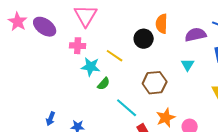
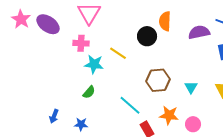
cyan triangle: (188, 65) -> (191, 87), moved
green semicircle: (104, 84) -> (89, 92), moved
orange star: (166, 118) -> (169, 115), turned 30

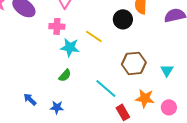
blue arrow: (54, 116) -> (30, 99), turned 112

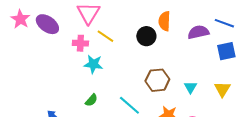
yellow line: (94, 36) -> (105, 36), moved
green semicircle: (65, 75) -> (91, 100), moved

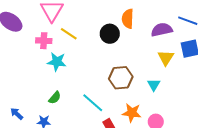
yellow triangle: (222, 89) -> (166, 58), moved

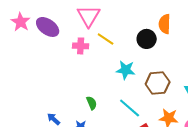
cyan star: (57, 62) -> (126, 70), moved
green semicircle: (55, 98) -> (92, 103), turned -64

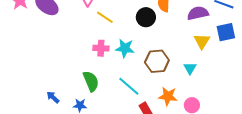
pink cross: (81, 46) -> (101, 48), moved
green semicircle: (92, 103) -> (91, 81), size x1.5

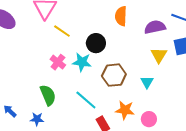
black circle: (146, 17) -> (96, 43), moved
pink cross: (101, 48) -> (58, 62), turned 35

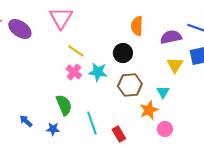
yellow line: (62, 31) -> (76, 51), moved
black circle: (96, 43) -> (123, 53), moved
cyan line: (86, 100) -> (92, 123), moved, turned 30
orange star: (125, 110) -> (149, 110), moved, turned -30

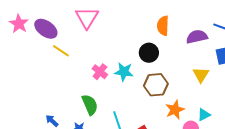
yellow line: (76, 51) -> (61, 51), moved
yellow triangle: (175, 65) -> (201, 75), moved
cyan triangle: (163, 92) -> (204, 115), moved, turned 32

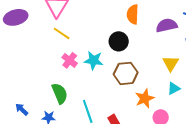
purple ellipse: (46, 29) -> (16, 17), turned -50
yellow line: (61, 51) -> (62, 33), moved
cyan triangle: (204, 115) -> (174, 88), moved

